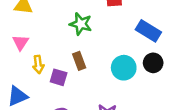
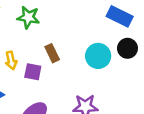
green star: (81, 24) -> (28, 17), moved

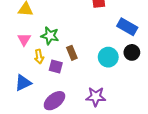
green star: (28, 17) -> (50, 36), moved

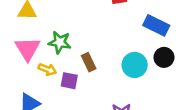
pink triangle: (24, 39) -> (28, 49), size x1.5
yellow arrow: (39, 57) -> (47, 69), turned -56

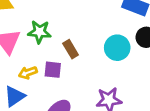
yellow arrow: (47, 69) -> (28, 73), moved, turned 144

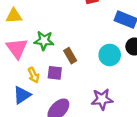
yellow arrow: (28, 73) -> (34, 75), turned -96

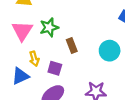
green star: (44, 41) -> (49, 27), turned -30
purple square: (55, 73) -> (55, 68), moved

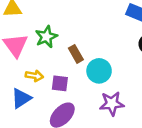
cyan circle: (110, 51) -> (99, 71), moved
yellow arrow: (34, 59) -> (34, 76), turned -56

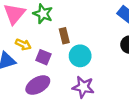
green star: (46, 37) -> (43, 14), turned 30

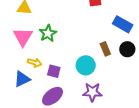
green star: (43, 14) -> (48, 33), turned 30
brown rectangle: (64, 36) -> (105, 49), moved

